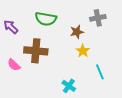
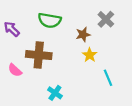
gray cross: (98, 18) -> (106, 19), turned -35
cyan cross: (69, 86) -> (55, 93), moved

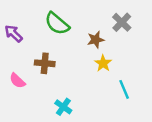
green semicircle: (50, 20) -> (57, 24), turned 30
brown cross: (39, 55) -> (45, 63), size x0.7

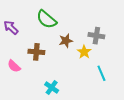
gray cross: (122, 22) -> (96, 36), moved, turned -35
brown star: (96, 40) -> (66, 41), moved

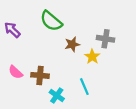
brown cross: (36, 52) -> (40, 75), moved
cyan line: (101, 73) -> (84, 87), moved

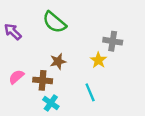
brown star: (72, 44) -> (58, 61), moved
pink semicircle: (16, 72) -> (16, 77), turned 96
cyan cross: (57, 95) -> (51, 103), moved

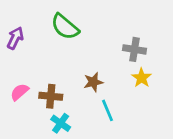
purple arrow: (13, 32) -> (15, 38), turned 72
yellow star: (98, 60) -> (142, 78), moved
brown star: (58, 61) -> (93, 82), moved

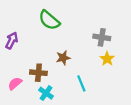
purple arrow: (15, 38) -> (12, 41), moved
brown star: (93, 82) -> (63, 58), moved
pink semicircle: (20, 92) -> (15, 83), moved

